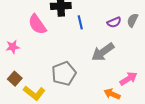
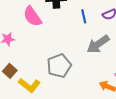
blue line: (80, 22) -> (84, 16), moved

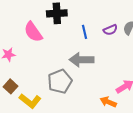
gray arrow: (98, 44) -> (82, 60), moved, turned 35

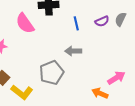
gray arrow: (82, 60) -> (73, 51), size x0.7

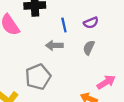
gray semicircle: (120, 19) -> (89, 48), moved
gray arrow: (73, 51) -> (54, 45), moved

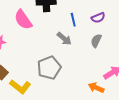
gray arrow: (54, 45) -> (64, 39), turned -140

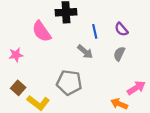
purple semicircle: (98, 18) -> (121, 29), turned 72
gray pentagon: (49, 68) -> (69, 83), turned 30

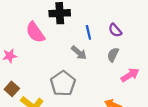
gray pentagon: (69, 83) -> (63, 83), turned 30
pink arrow: (136, 88) -> (130, 75), moved

